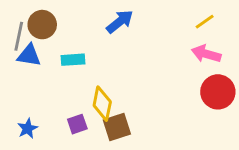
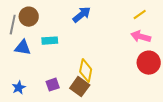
blue triangle: (29, 55) -> (23, 48), moved
yellow diamond: (102, 104) -> (86, 71), moved
brown square: (117, 127) -> (80, 87), turned -36

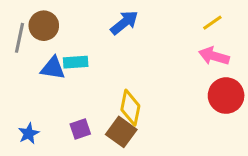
blue triangle: (23, 48) -> (53, 68), moved

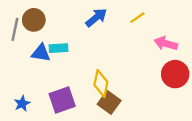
yellow line: (212, 23) -> (137, 18), moved
purple square: (80, 129) -> (62, 100), size x1.6
brown square: (121, 132) -> (109, 102), moved

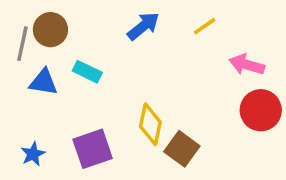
cyan rectangle: (59, 48) -> (87, 72), turned 30
blue triangle: (41, 53) -> (43, 82), moved
brown square: (109, 102) -> (182, 149), moved

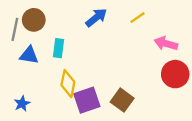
cyan rectangle: (87, 72) -> (59, 48), turned 72
yellow diamond: (150, 124) -> (68, 84), moved
purple square: (93, 149) -> (87, 100), moved

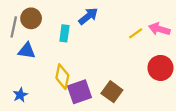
yellow line: (137, 18) -> (136, 33), moved
pink arrow: (166, 43) -> (159, 29), moved
cyan rectangle: (59, 48) -> (64, 33), moved

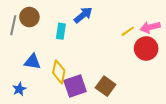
pink arrow: (159, 29) -> (150, 27), turned -30
blue triangle: (27, 51) -> (32, 62), moved
red circle: (160, 68) -> (146, 48), moved

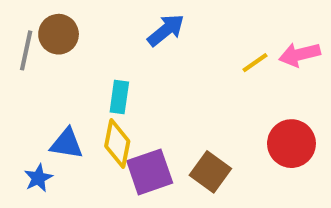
cyan rectangle: (61, 31) -> (119, 97), moved
red circle: (146, 48) -> (291, 144), moved
blue triangle: (32, 62) -> (67, 144), moved

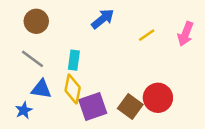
gray line: (26, 50) -> (32, 59), moved, turned -65
pink arrow: (300, 54) -> (186, 34), turned -55
yellow line: (255, 63) -> (147, 35), moved
red circle: (291, 144) -> (158, 98), moved

